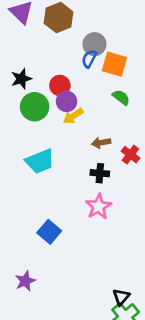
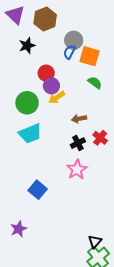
black star: (21, 79) -> (27, 46), moved
green circle: (35, 107) -> (27, 103), moved
red cross: (130, 155) -> (100, 138), moved
black cross: (100, 173) -> (78, 143), turned -32

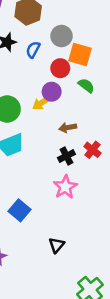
blue semicircle: (69, 52) -> (33, 50), moved
red circle: (46, 73) -> (60, 68), moved
purple circle: (51, 86) -> (52, 92), moved
black triangle: (95, 242) -> (57, 245), moved

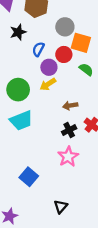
blue semicircle: (33, 50) -> (38, 49), moved
purple circle: (52, 92) -> (49, 67), moved

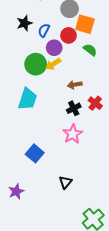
black star: (18, 32) -> (24, 23), moved
green circle: (18, 90) -> (36, 64), moved
cyan trapezoid: (21, 120) -> (27, 99), turned -50

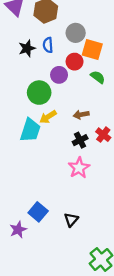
blue semicircle: (44, 30) -> (48, 45), moved, turned -32
yellow arrow: (53, 64) -> (48, 117), moved
blue square: (35, 153) -> (38, 212), moved

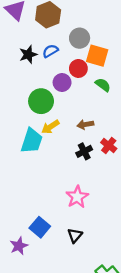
blue semicircle: (48, 45) -> (50, 51), turned 64
pink star: (79, 168) -> (77, 197), moved

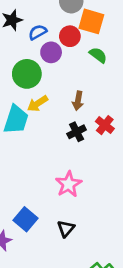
blue semicircle: (50, 51) -> (38, 32), moved
brown arrow: (85, 125) -> (78, 101), turned -70

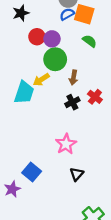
blue semicircle: (38, 32) -> (67, 14), moved
red circle: (70, 36) -> (37, 37), moved
green circle: (27, 74) -> (55, 59), moved
black triangle: (66, 229) -> (77, 174), moved

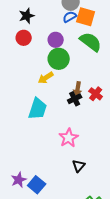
red circle: (37, 37) -> (24, 38), moved
green semicircle: (90, 41) -> (91, 42), size x1.6
brown arrow: (73, 78) -> (78, 89), moved
cyan trapezoid: (24, 93) -> (38, 109), moved
blue square: (32, 172) -> (37, 185), moved

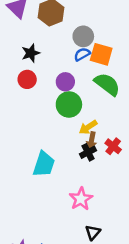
yellow arrow: (46, 78) -> (88, 127), moved

